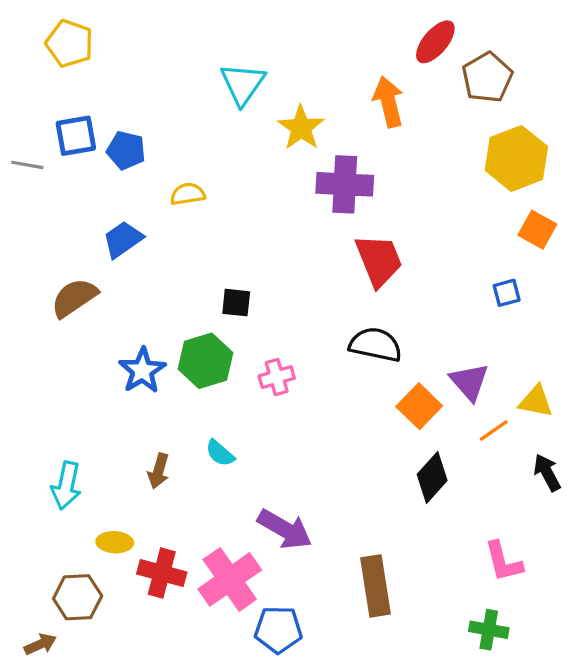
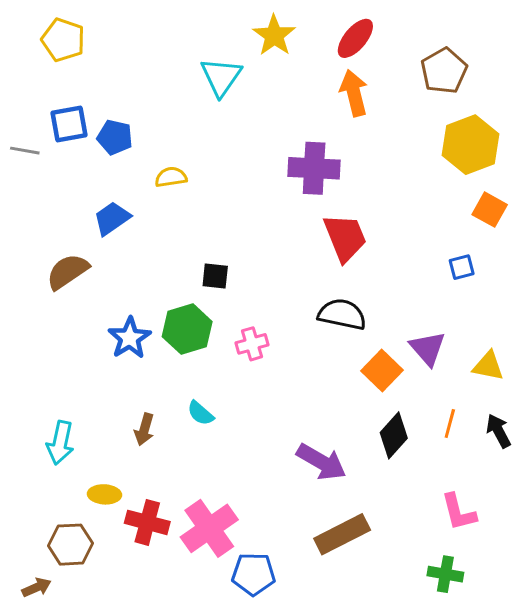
red ellipse: (435, 42) -> (355, 38), moved
yellow star: (301, 128) -> (274, 35), moved
orange line: (494, 430) -> (450, 424), moved, turned -40
purple arrow: (285, 529) -> (321, 462), moved
brown rectangle: (375, 586) -> (342, 534), turned 72

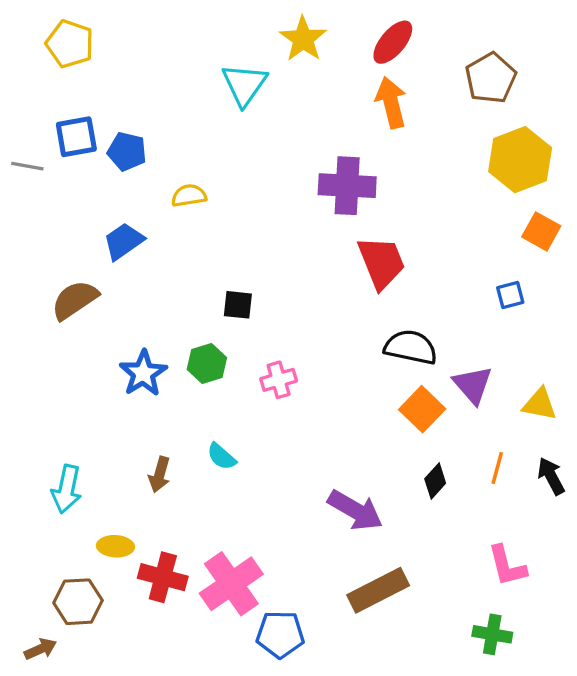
black semicircle: (342, 314) -> (411, 347), moved
green hexagon: (187, 329) -> (207, 364), size x0.7
black diamond: (394, 435) -> (435, 481), size x0.7

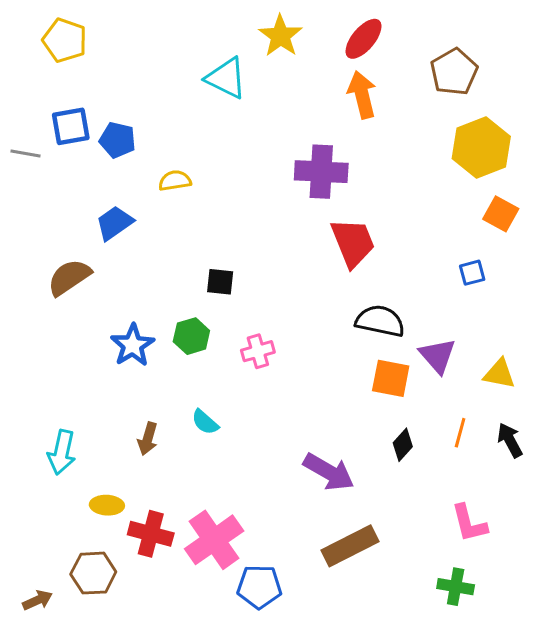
cyan triangle: (244, 85) -> (226, 78), turned -39
orange square: (422, 409) -> (391, 378), turned -33
brown hexagon: (78, 602) -> (93, 573), moved

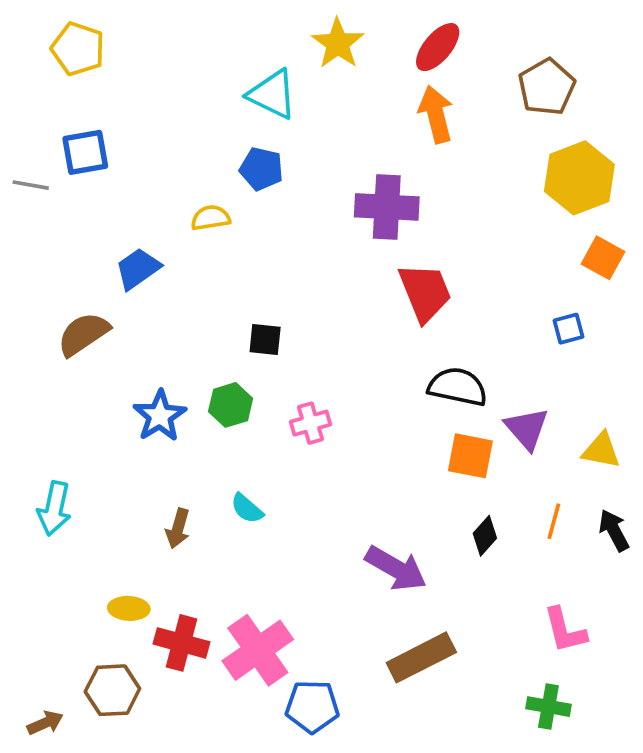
blue pentagon: (117, 140) -> (261, 169), moved
cyan arrow: (62, 452) -> (54, 508), moved

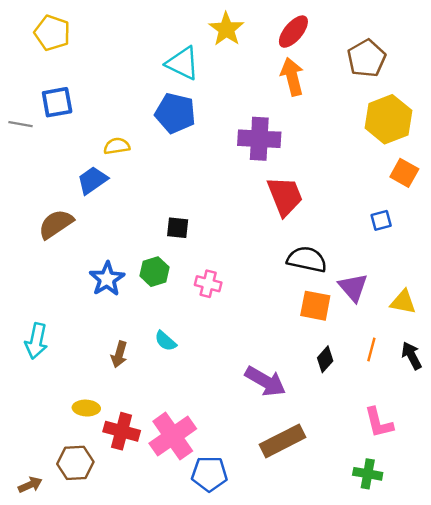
blue pentagon: (261, 169) -> (175, 113), size x1.4
yellow semicircle: (211, 218) -> (117, 146), moved
pink cross: (310, 423) -> (208, 284), turned 30

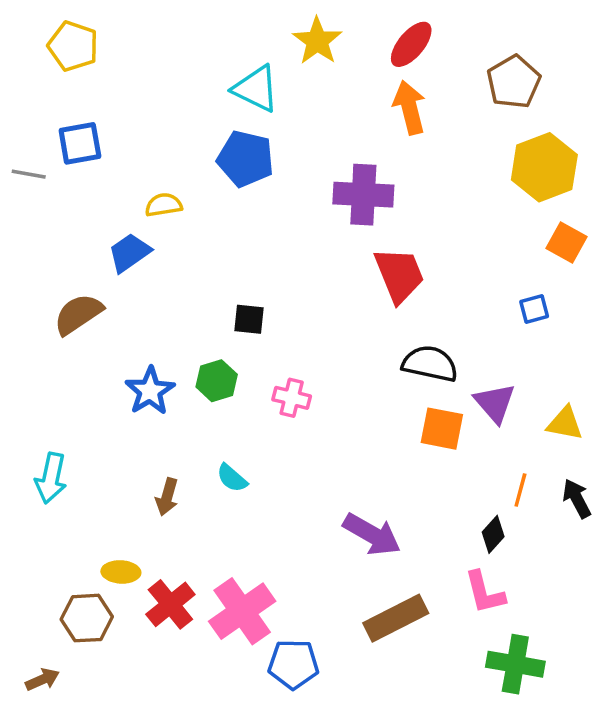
black diamond: (325, 359) -> (493, 534), moved
pink L-shape: (379, 423) -> (485, 592), moved
red cross: (122, 431) -> (170, 604), turned 36
brown hexagon: (75, 463) -> (87, 618), moved
green cross: (368, 474) -> (515, 664), size x1.4

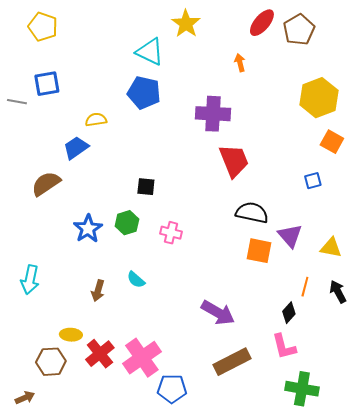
red ellipse: (411, 44) -> (262, 23), moved
brown pentagon: (514, 82) -> (299, 30), moved
orange arrow: (409, 108) -> (240, 63), size x0.6

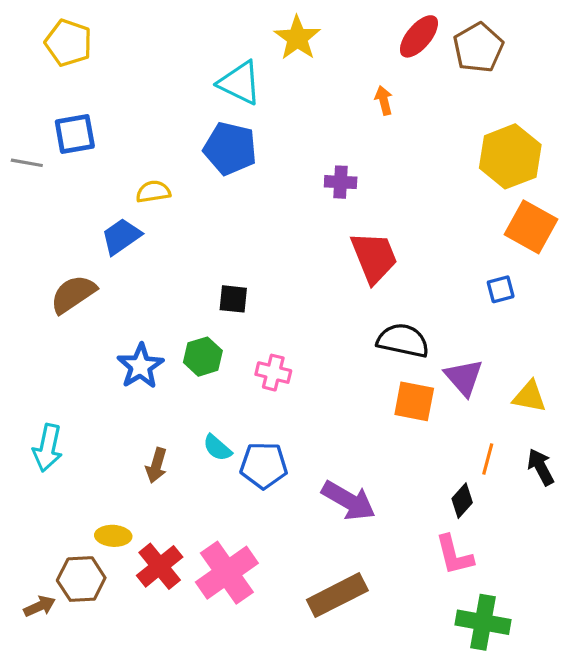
purple cross: (213, 114) -> (341, 182), size x0.6
orange square: (332, 142) -> (531, 227), size x1.4
brown rectangle: (232, 362) -> (337, 595), moved
blue pentagon: (172, 389) -> (264, 465), moved
brown arrow: (25, 398) -> (40, 606), moved

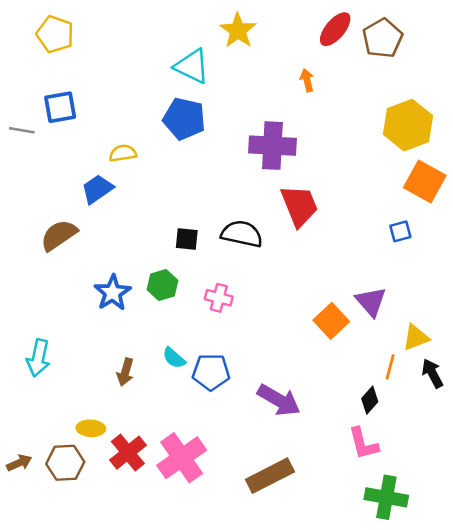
purple cross: (341, 182) -> (272, 146), size x1.8
black semicircle: (403, 341) -> (242, 234), moved
yellow triangle: (529, 397) -> (416, 337), moved, turned -32
orange square: (414, 401) -> (331, 321), turned 36
brown arrow: (40, 606) -> (19, 463), moved

